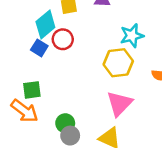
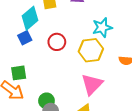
red circle: (63, 39) -> (57, 42), moved
blue square: (39, 48) -> (25, 38), turned 32

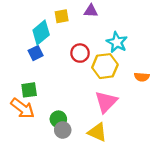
cyan star: (102, 27) -> (117, 42), turned -30
red circle: (57, 42) -> (80, 53), moved

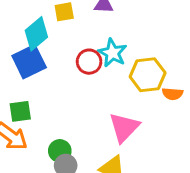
cyan star: (117, 42) -> (112, 53), moved
blue square: (36, 53) -> (29, 62), size x1.6
yellow hexagon: (105, 66) -> (148, 75), moved

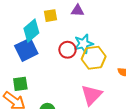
cyan star: (112, 53) -> (84, 44), turned 30
yellow hexagon: (148, 75) -> (94, 58), moved

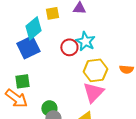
cyan star: (84, 44) -> (85, 41), turned -30
yellow hexagon: (94, 58) -> (95, 70), moved

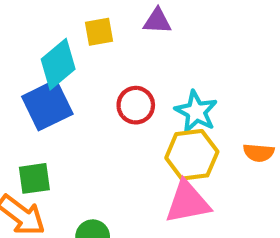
cyan star: (85, 41) -> (196, 112), moved
pink triangle: (93, 92) -> (188, 202), turned 35

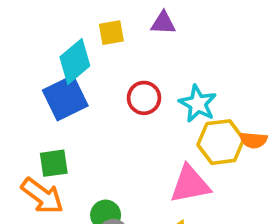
yellow hexagon: (192, 155) -> (221, 142), moved

